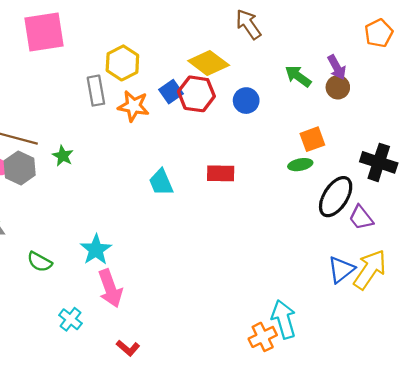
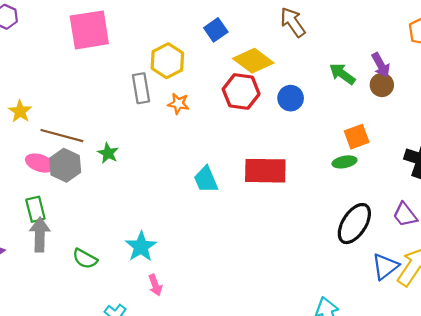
blue square: (171, 92) -> (216, 30), moved
orange star: (133, 106) -> (178, 104), size x0.7
red rectangle: (221, 173) -> (265, 171), size x1.5
black ellipse: (336, 197) -> (354, 224), moved
pink arrow: (110, 288) -> (155, 285), size x0.6

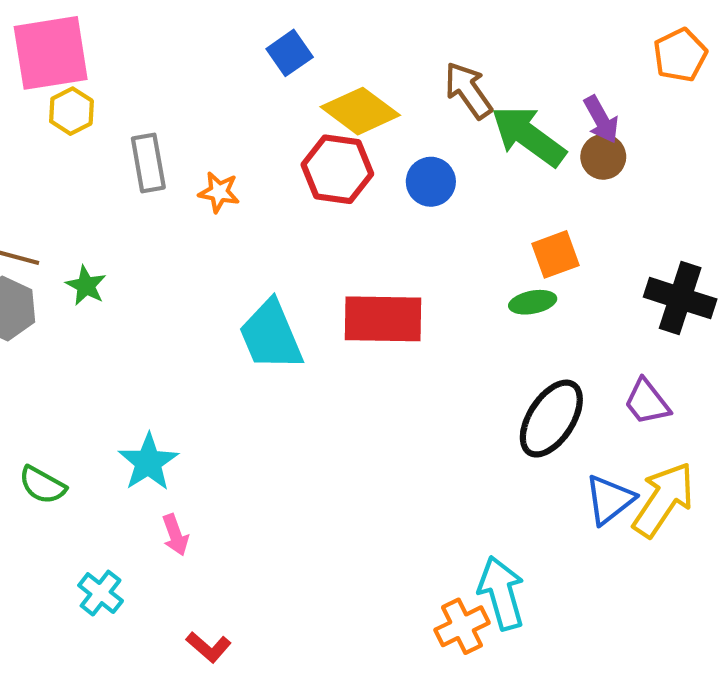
brown arrow: (293, 22) -> (468, 90), moved
yellow hexagon: (167, 61) -> (71, 111), moved, size x0.7
green arrow: (342, 74) -> (528, 136), size x1.5
cyan trapezoid: (206, 180) -> (271, 335), size x1.4

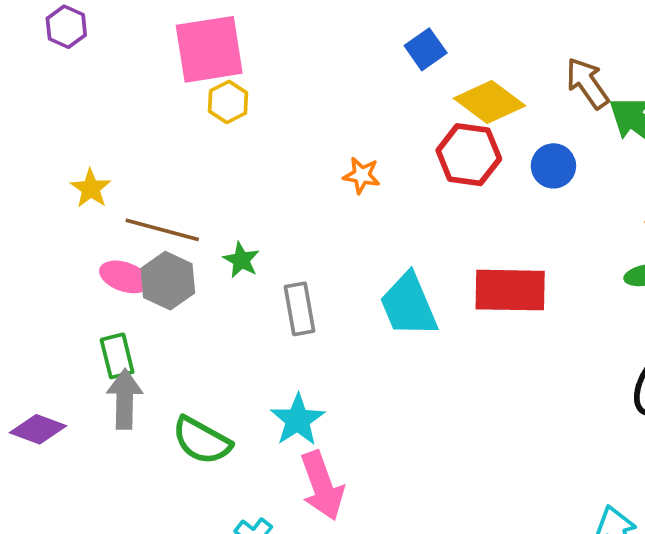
gray rectangle: (148, 163) -> (300, 309), moved
green semicircle: (42, 485) -> (202, 441), size x1.4
pink arrow: (175, 535) -> (322, 486), size x1.8

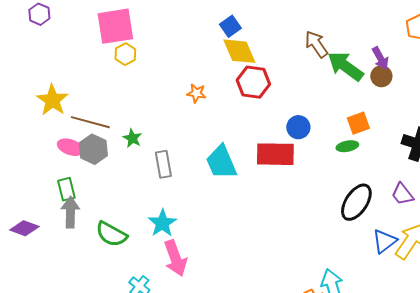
yellow diamond: (489, 102) -> (239, 51), moved, turned 30
blue circle: (553, 166) -> (298, 127), moved
yellow star: (91, 188) -> (52, 100), size x1.5

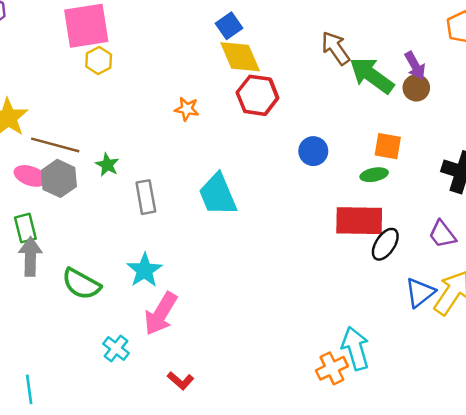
orange square: (358, 123) -> (388, 146), turned 30
red rectangle: (275, 154) -> (359, 221), moved
black ellipse: (356, 202) -> (385, 244), size x0.7
pink arrow: (175, 258) -> (161, 314), turned 51

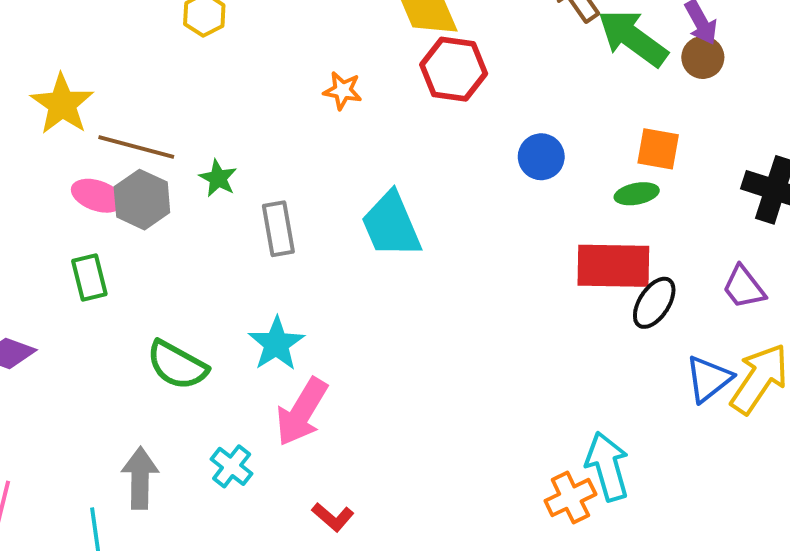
gray arrow: (30, 257) -> (140, 478), moved

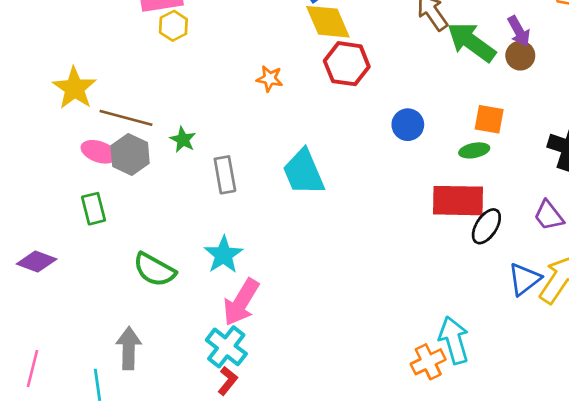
cyan cross: (232, 466) -> (226, 347), moved, size x1.4
red L-shape: (333, 517) -> (228, 381), moved, turned -92

